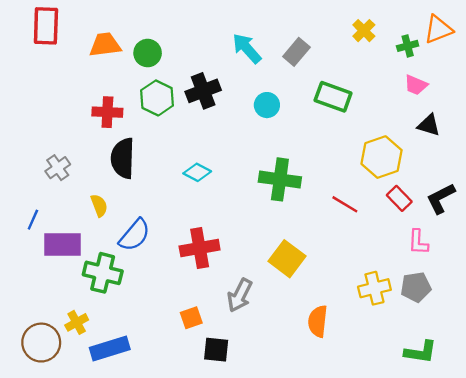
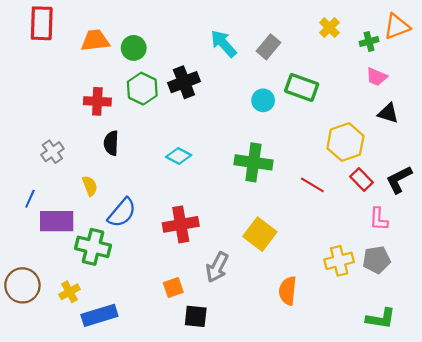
cyan circle: (267, 105) -> (263, 100), moved
black semicircle: (123, 158) -> (111, 143), size x0.7
brown circle: (41, 343) -> (22, 285), moved

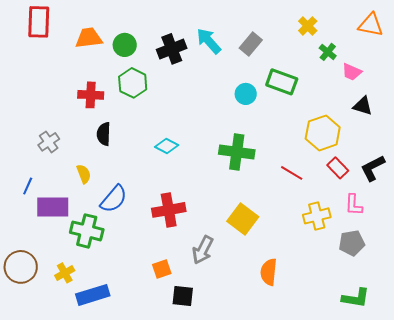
orange triangle: (397, 27) -> (371, 25), turned 32
green cross: (369, 42) -> (328, 52), moved, turned -36
black cross: (184, 82) -> (172, 49), moved
yellow cross: (339, 261) -> (317, 216), moved

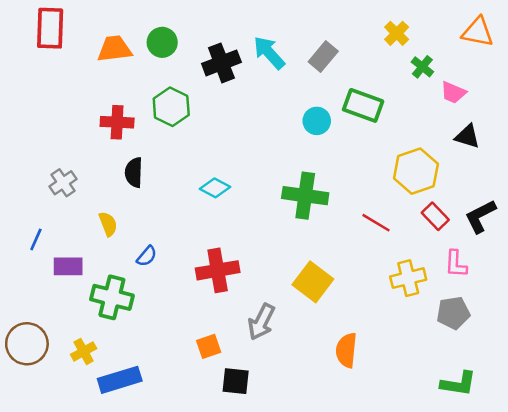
green circle: (125, 45) -> (162, 42), moved
blue semicircle: (114, 199) -> (147, 256), size x0.6
purple rectangle: (53, 207) -> (68, 266), size x0.7

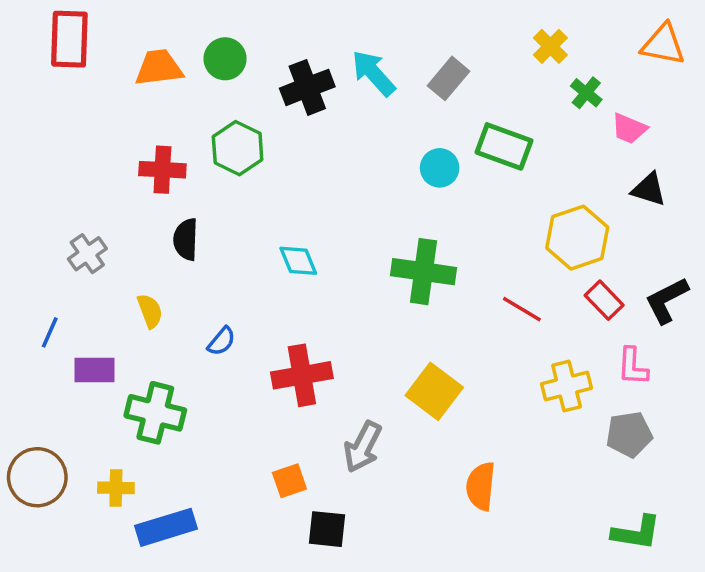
cyan diamond: (215, 188) -> (298, 261), turned 40
blue semicircle: (147, 256) -> (221, 341), moved
yellow cross: (84, 351) -> (116, 488), turned 30

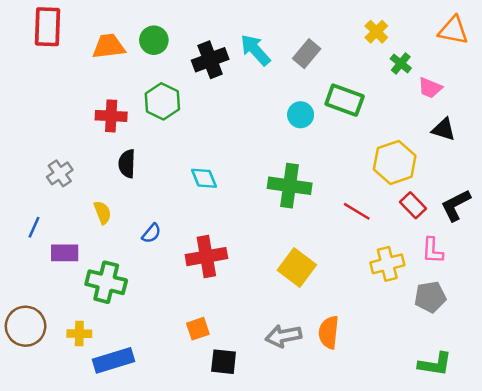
gray arrow: (363, 447) -> (283, 336), moved, turned 52

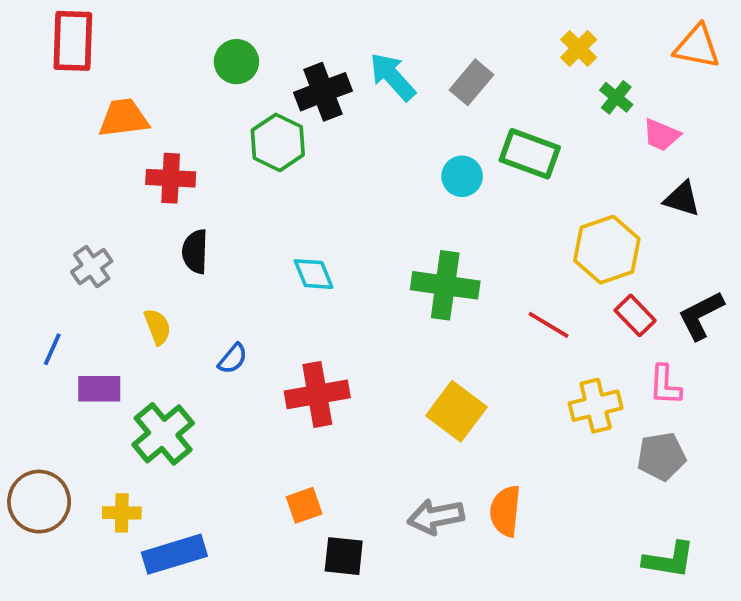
orange trapezoid: (109, 46) -> (124, 118), moved
green hexagon: (162, 101) -> (278, 142), moved
green cross: (106, 282) -> (163, 434), turned 36

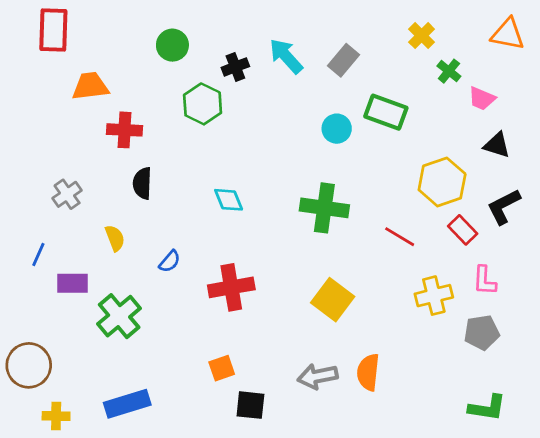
black cross: (323, 92) -> (235, 67), size x0.7
black L-shape: (701, 315) -> (504, 207), moved
yellow cross: (122, 513) -> (56, 416), moved

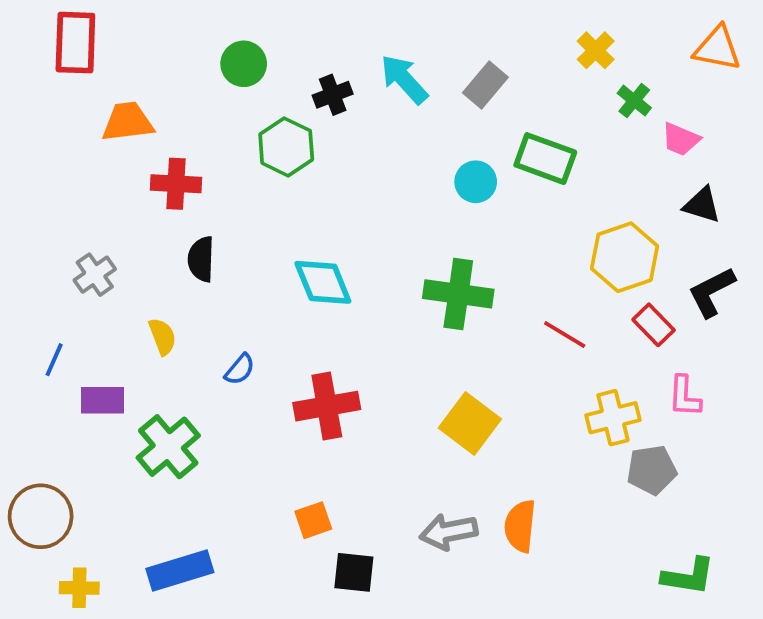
cyan diamond: (229, 200) -> (323, 282), size x1.4
gray pentagon: (482, 333) -> (652, 470), moved

